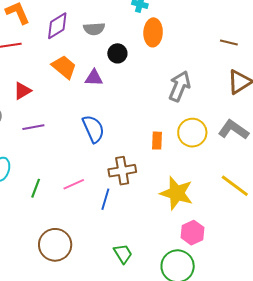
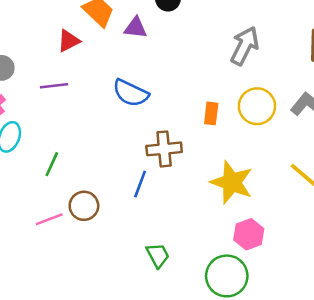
red triangle: (22, 91) -> (69, 41), moved
blue semicircle: (93, 129) -> (131, 93), turned 136
pink line: (74, 184) -> (49, 219), moved
brown circle: (55, 245) -> (84, 206), moved, size x0.7

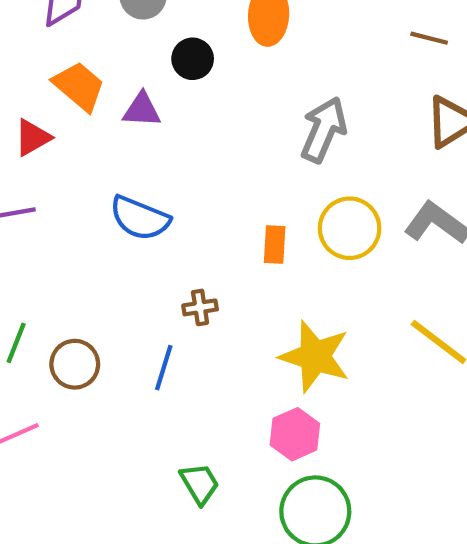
brown cross: (164, 149) -> (200, 307), size x0.6
brown circle: (84, 206) -> (75, 364), moved
pink hexagon: (249, 234) -> (295, 434), moved

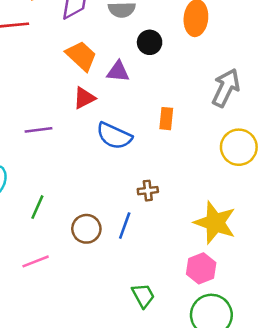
red triangle: (33, 138) -> (84, 98), moved
orange rectangle: (275, 244) -> (166, 119), moved
brown circle: (75, 364) -> (86, 229), moved

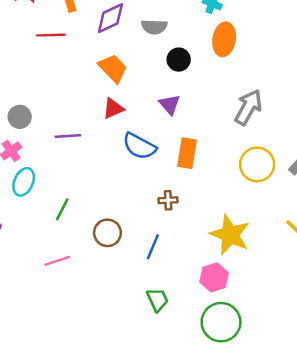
purple triangle: (118, 72) -> (170, 104), moved, turned 40
orange rectangle: (166, 119) -> (187, 153), moved, size x1.4
blue line: (125, 226) -> (153, 247), moved

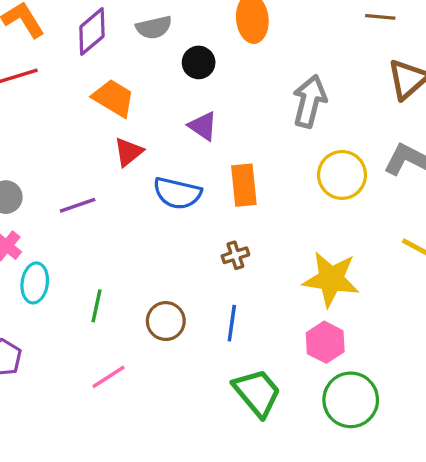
green trapezoid: (157, 300) -> (257, 393), size x1.5

